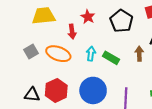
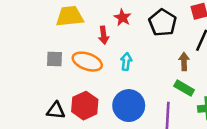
gray square: (31, 52) -> (55, 59), turned 32
green rectangle: (111, 58) -> (184, 88), moved

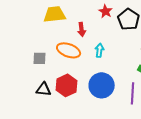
red star: (122, 18) -> (106, 11), moved
gray square: (55, 59) -> (40, 58), moved

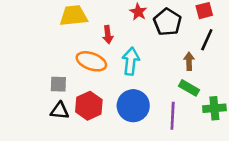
cyan arrow: (100, 50) -> (131, 61), size x1.5
gray square: (40, 58) -> (58, 84), moved

